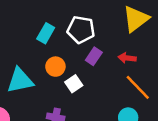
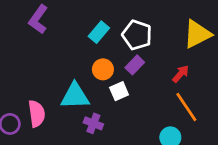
purple rectangle: (94, 56) -> (135, 65), moved
red arrow: (127, 58) -> (181, 74), turned 114
cyan triangle: (20, 80) -> (75, 96), moved

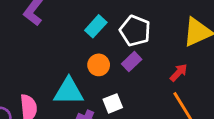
white square: (119, 91) -> (113, 103), moved

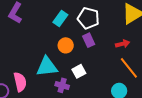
purple rectangle: (132, 62) -> (89, 40), turned -64
red arrow: (179, 73) -> (123, 44), turned 40

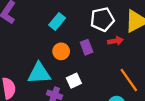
white pentagon: (88, 18) -> (102, 19), moved, turned -30
red arrow: (123, 44) -> (115, 41), moved

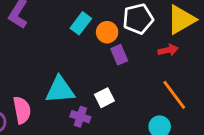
red arrow: (115, 41) -> (168, 50), moved
orange circle: (61, 51) -> (107, 32), moved

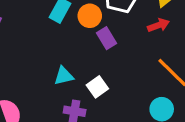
cyan triangle: (60, 90) -> (64, 76), moved, size x0.6

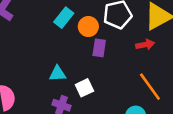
purple rectangle: (106, 38) -> (99, 48), turned 30

